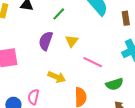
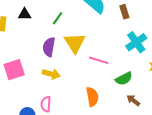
yellow triangle: (72, 41) -> (75, 43), size x1.6
yellow arrow: (57, 77) -> (51, 74), moved

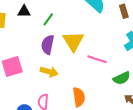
green line: (58, 18) -> (48, 19), moved
orange semicircle: (92, 97) -> (79, 97), moved

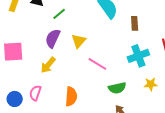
yellow triangle: (73, 41) -> (79, 41), size x0.7
yellow arrow: (49, 72) -> (48, 65), turned 102

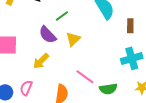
green line: (59, 14) -> (62, 16), moved
purple semicircle: (53, 38) -> (48, 35), turned -72
pink line: (97, 64) -> (85, 77), moved

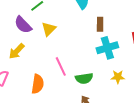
brown rectangle: (130, 26) -> (100, 24), moved
pink line: (85, 77) -> (61, 66), turned 30

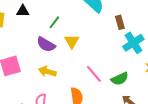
yellow arrow: (17, 51) -> (47, 72), turned 78

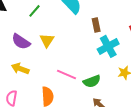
green line: (54, 22) -> (34, 11), moved
pink line: (94, 74) -> (66, 74), turned -30

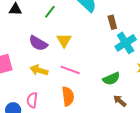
pink line: (66, 74) -> (70, 70), moved

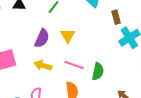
purple semicircle: (38, 43) -> (42, 38), turned -96
green semicircle: (111, 79) -> (98, 71), moved, turned -54

